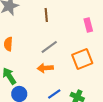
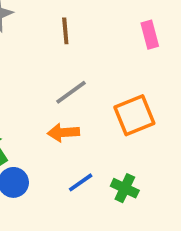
pink rectangle: (88, 25) -> (150, 35), moved

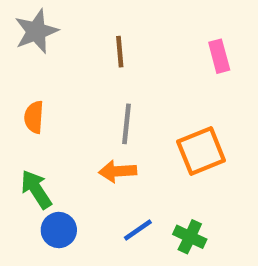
gray line: (71, 92) -> (127, 124), turned -48

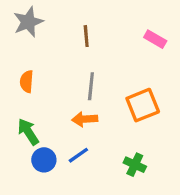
pink rectangle: (219, 56) -> (155, 39), turned -45
blue line: (138, 230) -> (78, 155), moved

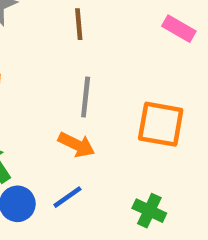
orange square: (143, 105) -> (161, 124), turned 32
orange arrow: (85, 119) -> (77, 145), turned -150

